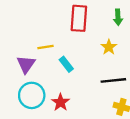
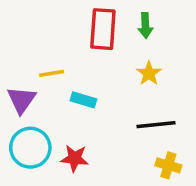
green arrow: (118, 17) -> (145, 26), moved
cyan rectangle: (66, 64) -> (83, 100), turned -35
red star: (60, 102) -> (75, 158), turned -30

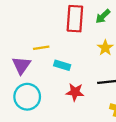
green arrow: (145, 26) -> (103, 16), turned 49
red star: (75, 158) -> (75, 92), moved

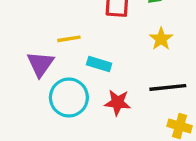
cyan circle: (27, 97) -> (69, 97), moved

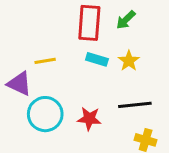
purple triangle: (40, 64) -> (19, 84), turned -40
cyan rectangle: (99, 64) -> (97, 59), moved

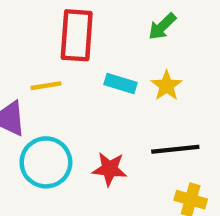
red rectangle: (89, 23) -> (77, 35), moved

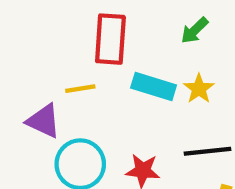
cyan rectangle: (120, 83) -> (154, 86), size x1.4

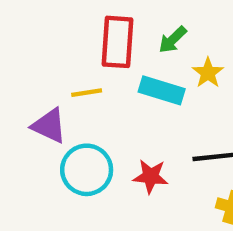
green arrow: (195, 30) -> (173, 40), moved
yellow star: (199, 89) -> (208, 73), moved

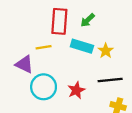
yellow star: (208, 73) -> (106, 51), moved
red star: (151, 176) -> (76, 90), turned -30

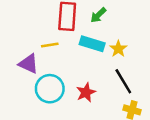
black line: (110, 80) -> (123, 81), turned 65

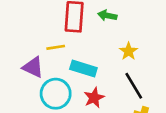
green arrow: (98, 15) -> (107, 16), turned 56
cyan rectangle: (92, 44) -> (83, 69), moved

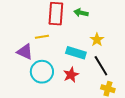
cyan rectangle: (83, 69) -> (76, 53), moved

